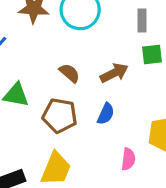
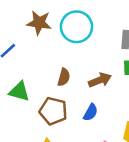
brown semicircle: (69, 73) -> (64, 77), turned 60

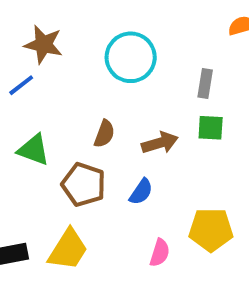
brown star: (39, 23) -> (43, 44), moved

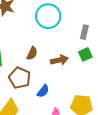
green square: (211, 128) -> (85, 54), turned -32
blue semicircle: (141, 192) -> (43, 91), moved

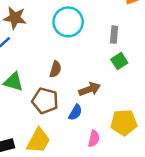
brown arrow: (59, 60) -> (90, 89), moved

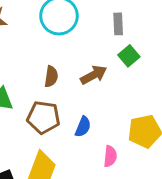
brown arrow: (90, 89) -> (94, 75), moved

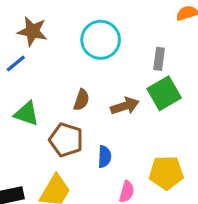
green square: (129, 56) -> (164, 93), size x1.5
blue semicircle: (83, 127) -> (104, 157), turned -30

